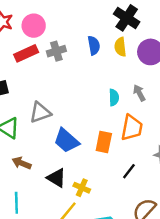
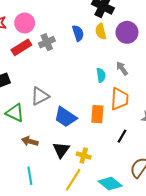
black triangle: (56, 178) -> (61, 150), turned 42

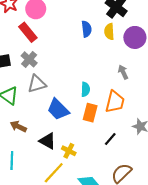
gray cross: (47, 42) -> (29, 59), moved, turned -35
red rectangle: (21, 47) -> (28, 32), turned 72
cyan semicircle: (101, 75) -> (85, 89), moved
black triangle: (61, 150) -> (48, 141), turned -48

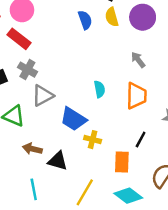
orange rectangle: (90, 113) -> (122, 162), moved
black triangle: (48, 141) -> (58, 161), moved
yellow cross: (69, 151) -> (93, 140), moved

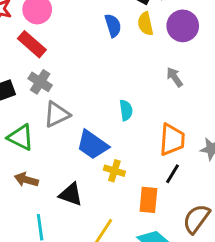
orange trapezoid: (136, 96) -> (172, 140), moved
brown arrow: (32, 149) -> (26, 180), moved

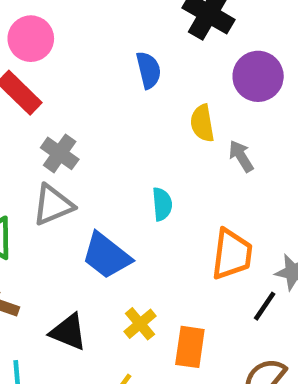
yellow semicircle: (145, 24) -> (202, 123), moved
gray cross: (40, 82) -> (60, 153), moved
yellow cross: (114, 171) -> (140, 324), moved, turned 30
black line: (173, 174) -> (265, 306), moved

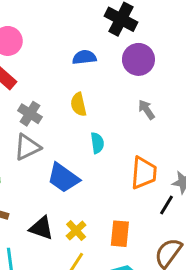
blue semicircle: (149, 70) -> (84, 57), turned -80
purple circle: (258, 76) -> (138, 59), moved
yellow semicircle: (202, 123) -> (78, 104), moved
yellow cross: (140, 324) -> (76, 231), moved

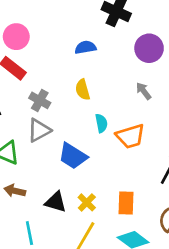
purple circle: (138, 59) -> (149, 48), moved
orange trapezoid: (144, 173) -> (130, 136), moved, turned 72

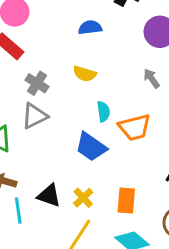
yellow semicircle: (83, 90) -> (85, 74), turned -60
blue trapezoid: (73, 156) -> (91, 147), moved
cyan line: (29, 233) -> (18, 211), moved

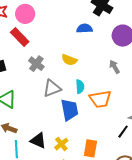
blue semicircle: (90, 27) -> (85, 28), moved
gray triangle: (35, 116) -> (52, 88), moved
blue trapezoid: (91, 147) -> (69, 110), turned -140

